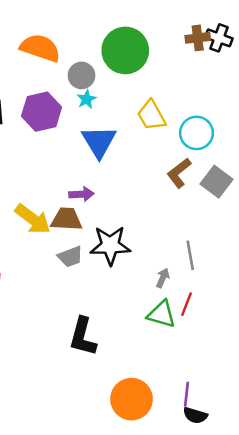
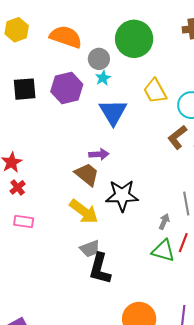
yellow arrow: (33, 219) -> (84, 212), moved
brown trapezoid: (67, 219) -> (87, 174), turned 36
gray trapezoid: (70, 257) -> (90, 249), moved

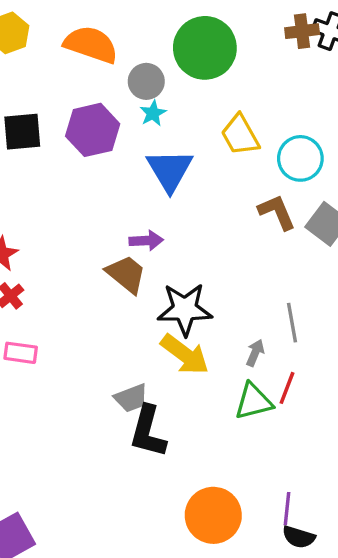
brown L-shape: (177, 137) -> (277, 212), turned 105
yellow arrow: (84, 212) -> (185, 354), moved
green triangle: (163, 251) -> (253, 401), turned -30

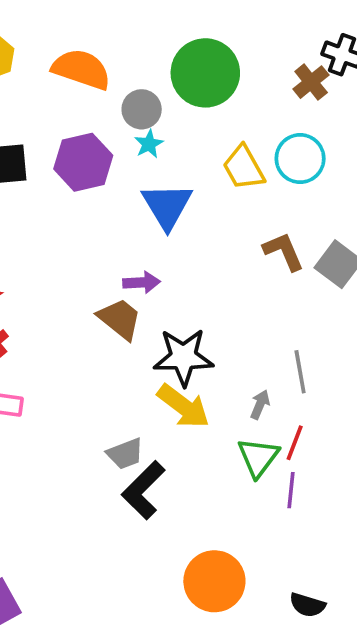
brown cross: (302, 31) -> (311, 82), moved, turned -32
cyan circle: (300, 158) -> (300, 159), moved
green triangle: (253, 401) -> (258, 457), turned -39
black L-shape: (148, 432) -> (143, 490), turned 30
purple line: (287, 509) -> (291, 490), moved

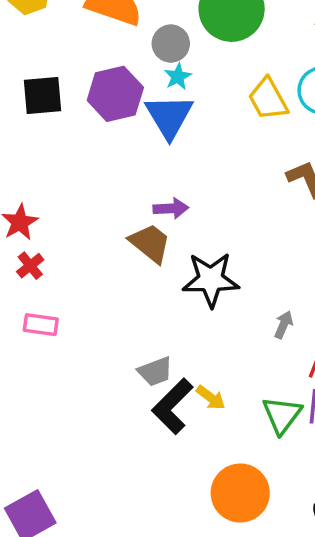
blue triangle: (167, 206) -> (169, 116), moved
yellow arrow: (183, 406) -> (211, 398), moved, size x0.6
green triangle: (258, 457) -> (282, 415), moved

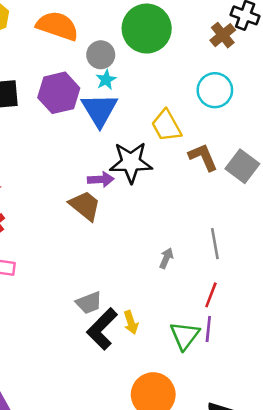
yellow trapezoid: (268, 99) -> (166, 126), moved
black star: (211, 280) -> (131, 162), moved
gray arrow: (284, 325) -> (166, 258), moved
yellow arrow: (211, 398) -> (131, 322), turned 35

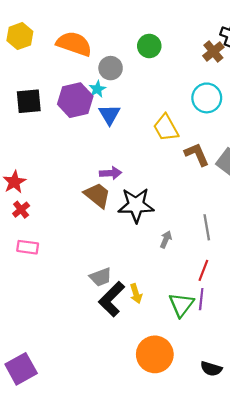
green circle: (147, 29) -> (149, 46), size x0.6
cyan star: (106, 80) -> (97, 89), moved
blue triangle: (99, 110) -> (109, 115), size x0.7
black star: (131, 162) -> (136, 205), moved

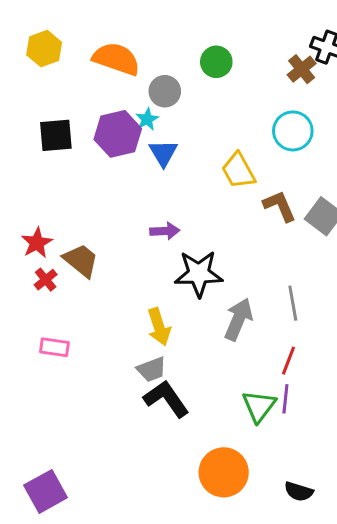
brown trapezoid: (97, 195) -> (81, 260), moved
gray arrow: (166, 239) -> (238, 319), size x1.8
pink rectangle: (28, 247) -> (54, 347), moved
yellow arrow: (136, 294) -> (159, 327), moved, size x1.4
black L-shape: (112, 299) -> (166, 399), turned 100

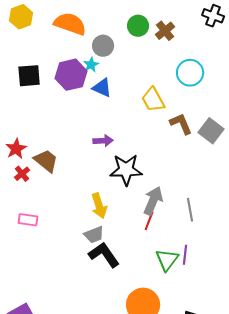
brown cross: (302, 69) -> (165, 31), moved
blue triangle: (163, 153) -> (102, 88), turned -35
gray line: (293, 303) -> (190, 210), moved
red line: (288, 361) -> (149, 221), moved

